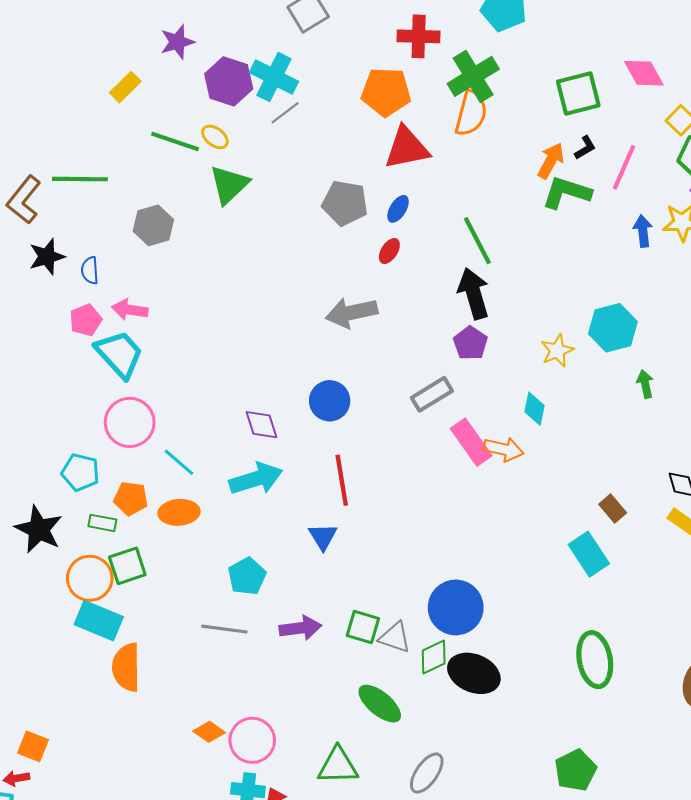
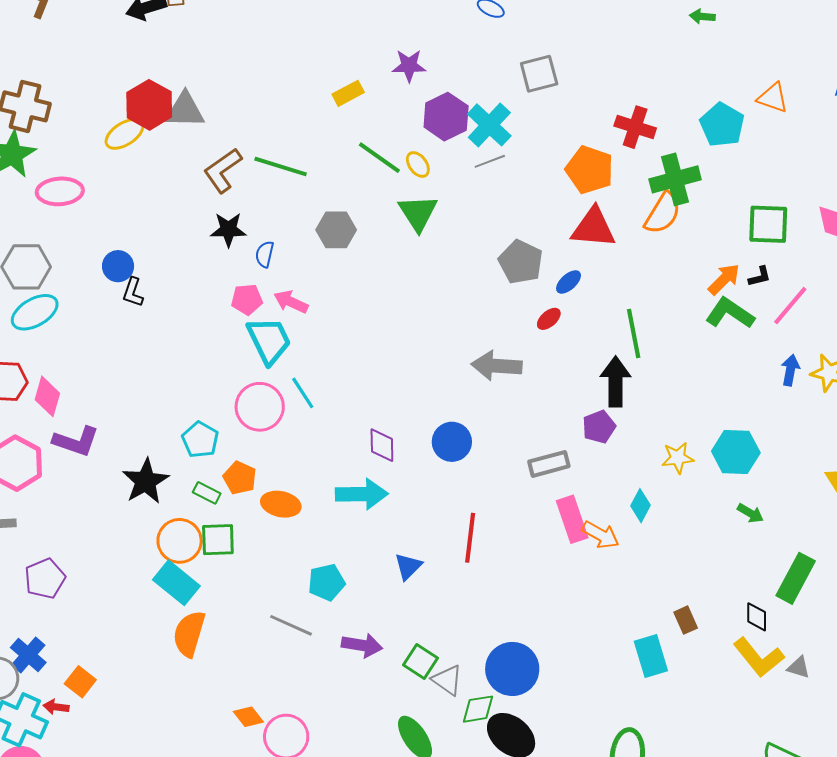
green triangle: (229, 185) -> (418, 213), turned -36
green arrow: (645, 384) -> (750, 513), turned 116
cyan line: (179, 462) -> (303, 393), moved
red line: (342, 480) -> (470, 538), moved

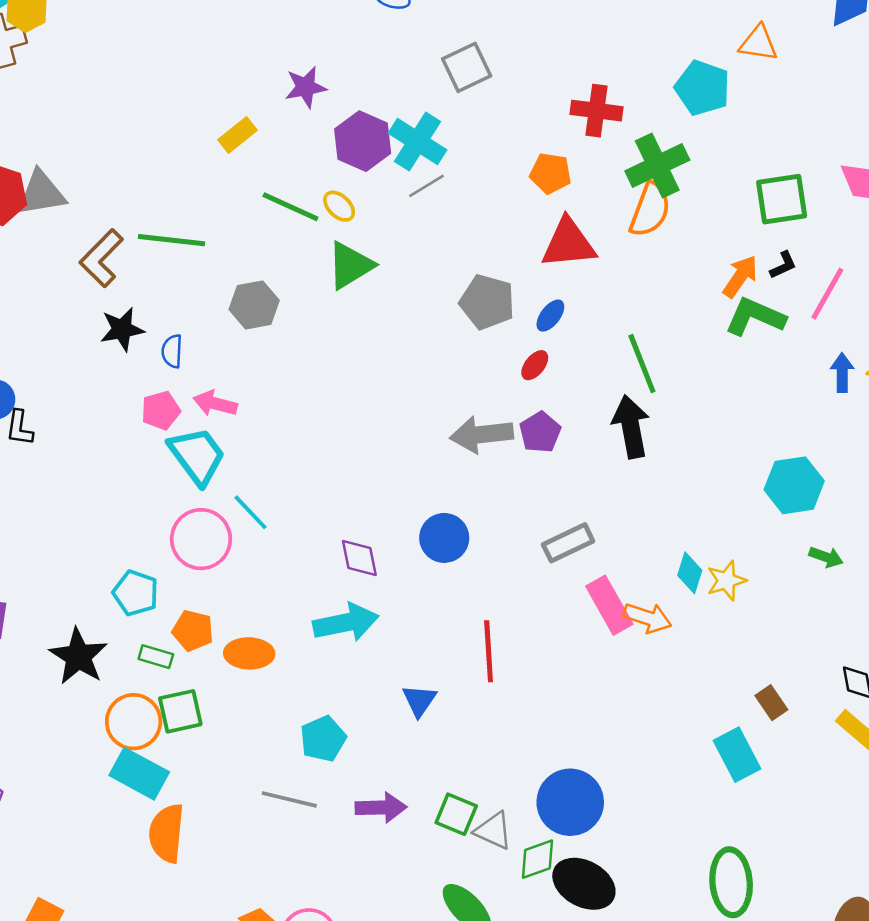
orange pentagon: (590, 170) -> (550, 173), size x0.7
green triangle: (418, 213) -> (350, 265), turned 42
purple pentagon: (599, 427) -> (540, 432), moved
yellow star: (678, 458) -> (726, 581), moved

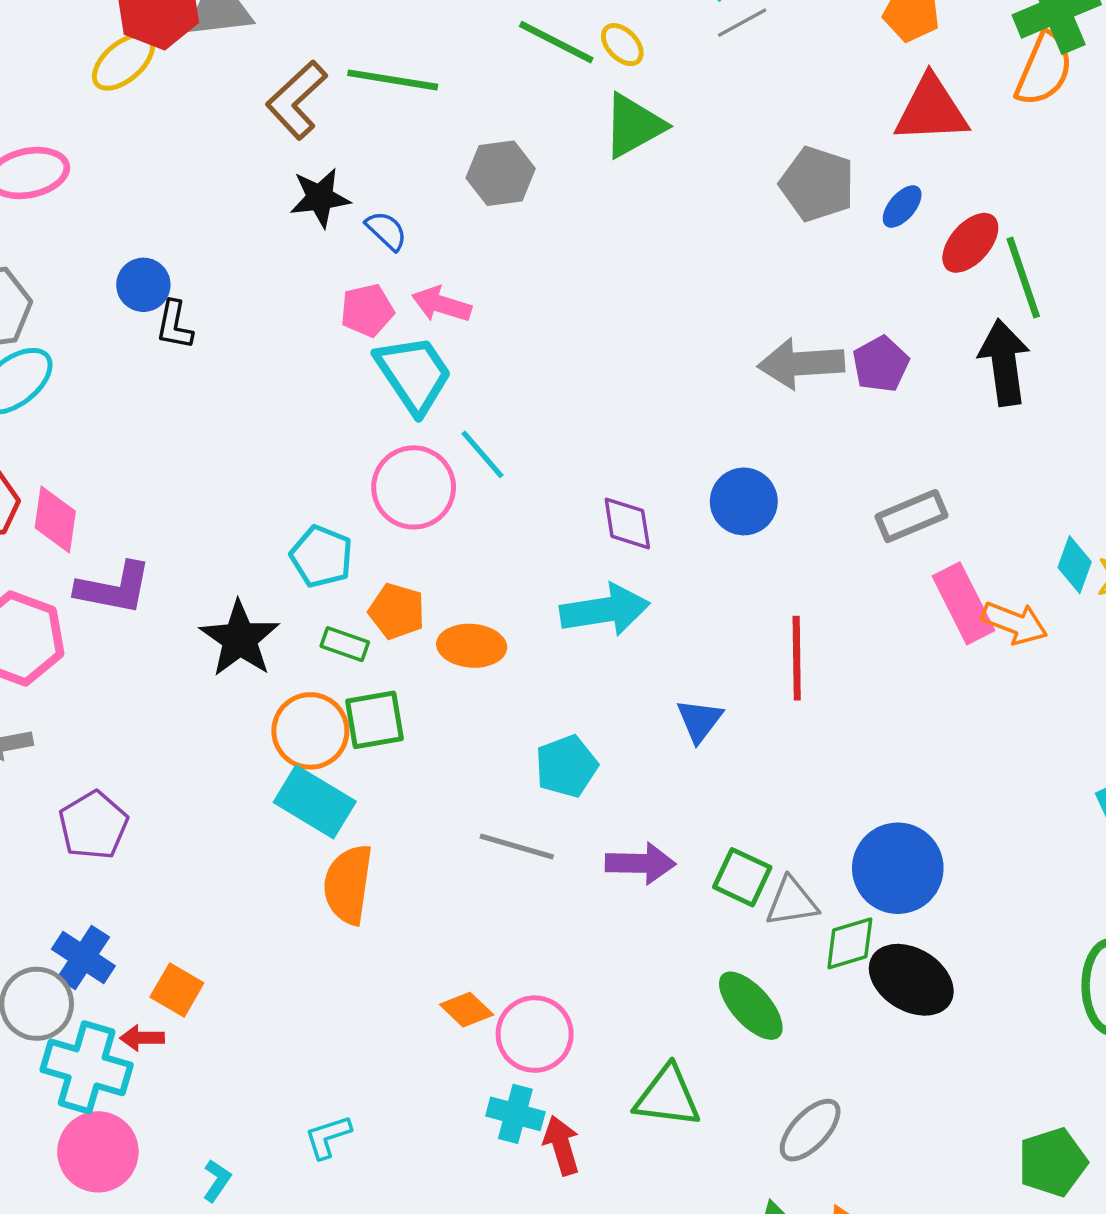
blue semicircle: (172, 351) -> (386, 231), turned 128
red ellipse: (535, 365) -> (970, 243), moved, size x1.5
gray triangle: (493, 831) -> (792, 902), turned -36

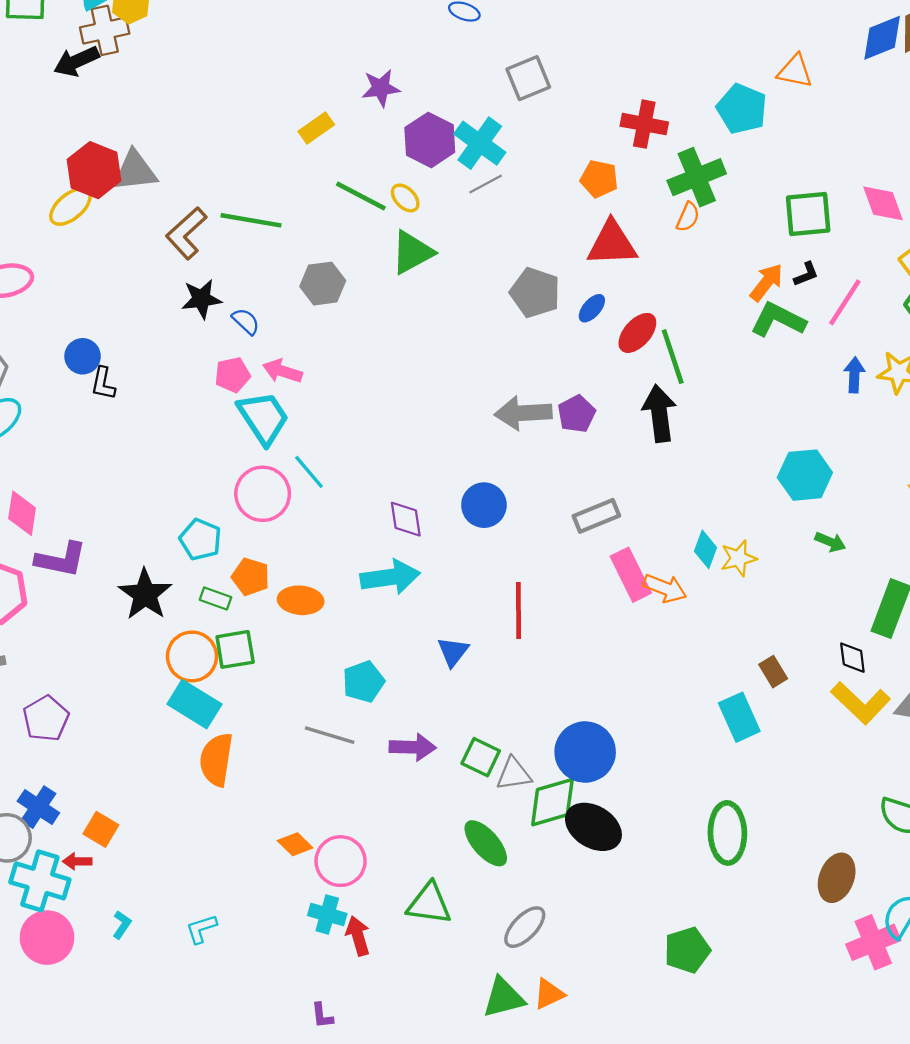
orange semicircle: (1044, 69) -> (688, 217), size x0.6
green diamond: (850, 943) -> (552, 802), size x1.4
cyan L-shape: (217, 1181) -> (122, 925), moved

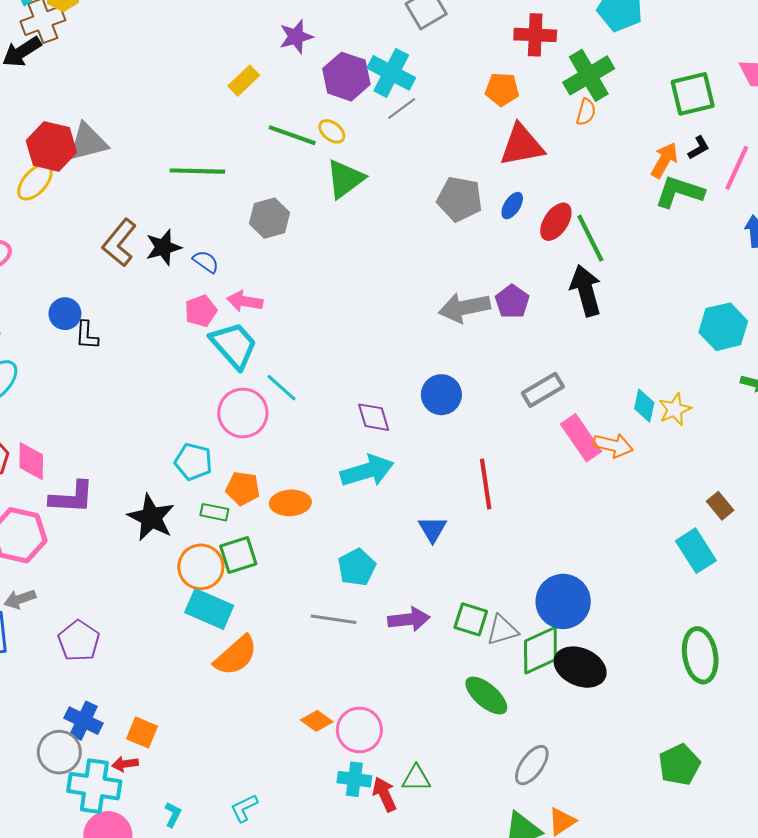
brown L-shape: (186, 233) -> (119, 243), moved
orange semicircle: (216, 760) -> (236, 656), turned -132
green triangle: (429, 904) -> (416, 778), moved, size x0.7

